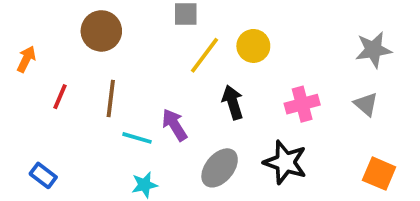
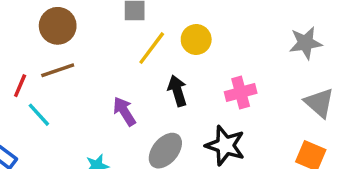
brown line: (111, 99) -> (58, 70), moved, turned 64
gray triangle: (366, 104) -> (319, 103), moved, size x1.4
cyan line: (137, 138) -> (39, 115), moved, turned 32

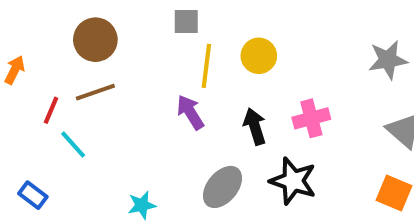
yellow line: (152, 48) -> (206, 66), turned -30
black arrow: (177, 91) -> (255, 126), moved
purple arrow: (124, 111) -> (190, 112), moved

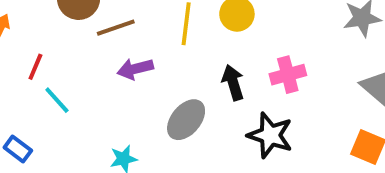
brown line: (95, 92) -> (116, 28), moved
purple arrow: (190, 112) -> (135, 69), moved, turned -72
gray ellipse: (222, 187) -> (186, 120), moved

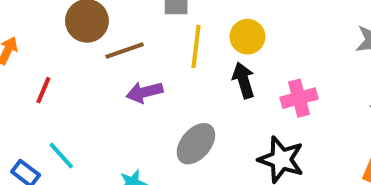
black arrow: (233, 82) -> (244, 80), moved
cyan line: (57, 100) -> (61, 156), moved

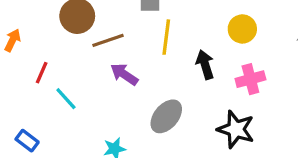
yellow circle: (247, 37) -> (242, 29), moved
purple arrow: (144, 92) -> (124, 74), turned 48
cyan line: (61, 156) -> (66, 99), moved

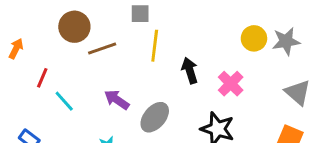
yellow circle: (242, 29) -> (254, 38), moved
purple arrow: (124, 74) -> (117, 100), moved
pink cross: (250, 79) -> (231, 84), turned -30

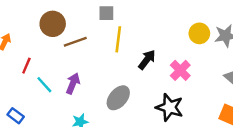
black arrow: (190, 70) -> (147, 60), turned 54
purple arrow: (117, 100) -> (73, 83), moved, turned 78

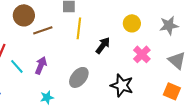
yellow circle: (199, 33) -> (132, 23), moved
pink cross: (180, 70) -> (142, 54), moved

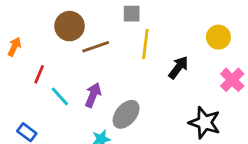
gray ellipse: (79, 77) -> (126, 114), moved

